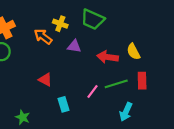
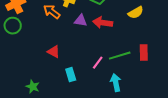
yellow semicircle: (133, 52) -> (136, 13), moved, turned -91
red arrow: (108, 57) -> (103, 23), moved
cyan arrow: (126, 112) -> (116, 83), moved, turned 144

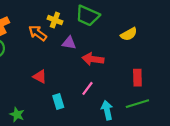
red arrow: (103, 23) -> (93, 59), moved
green line: (120, 56) -> (137, 104), moved

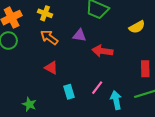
yellow cross: (55, 20) -> (45, 13), moved
orange arrow: (38, 33) -> (49, 37), moved
pink line: (88, 88) -> (97, 88), moved

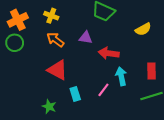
red triangle: (51, 68) -> (57, 70), size x1.5
cyan arrow: (116, 100) -> (121, 76), moved
green star: (29, 104) -> (49, 107), moved

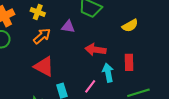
purple triangle: (86, 38) -> (68, 27), moved
orange arrow: (55, 40) -> (42, 36), turned 102
red rectangle: (152, 71) -> (129, 62), moved

